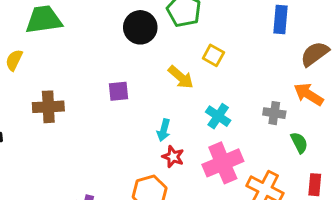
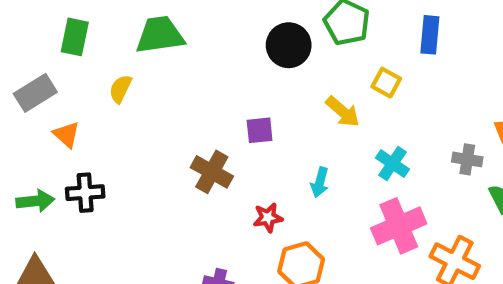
blue rectangle: (280, 20) -> (430, 35), moved
brown cross: (48, 107) -> (212, 172), moved, turned 32
red star: (173, 157) -> (268, 218), moved, turned -30

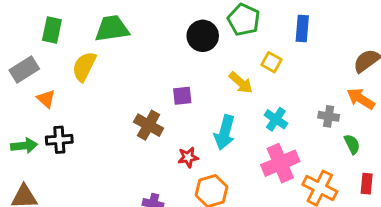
yellow semicircle: (120, 89) -> (84, 67), size x1.5
cyan arrow: (320, 182) -> (225, 132), size x1.6

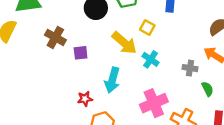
yellow arrow: (241, 83) -> (124, 43), size x1.4
cyan cross: (276, 119) -> (151, 59), moved
brown cross: (149, 125) -> (55, 37), moved

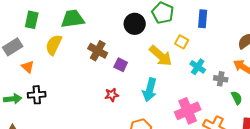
purple square: (81, 53) -> (121, 65), turned 32
cyan cross: (151, 59) -> (198, 67), moved
red star: (85, 99) -> (112, 95), moved

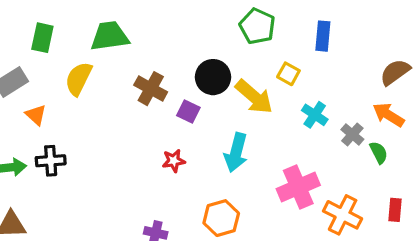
black circle: (135, 24) -> (213, 77), moved
gray cross: (221, 79) -> (352, 134), turned 32
green semicircle: (237, 98) -> (379, 153), moved

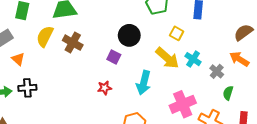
brown cross: (151, 89) -> (73, 43), moved
yellow arrow: (254, 97) -> (167, 58), moved
green semicircle: (379, 153) -> (228, 93), moved, turned -136

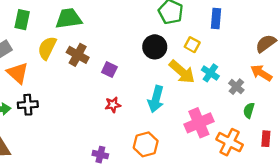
black circle: (129, 35) -> (155, 47), moved
purple square: (114, 57) -> (109, 70), moved
orange triangle: (18, 59) -> (18, 73), size x1.5

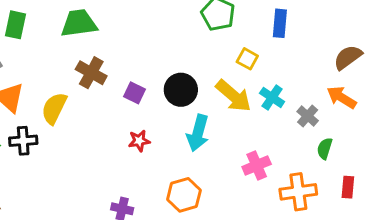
black circle: (155, 47) -> (181, 90), moved
yellow semicircle: (47, 48) -> (54, 108), moved
pink cross: (199, 123) -> (257, 165), size x0.7
orange cross: (230, 142) -> (298, 192), turned -35

